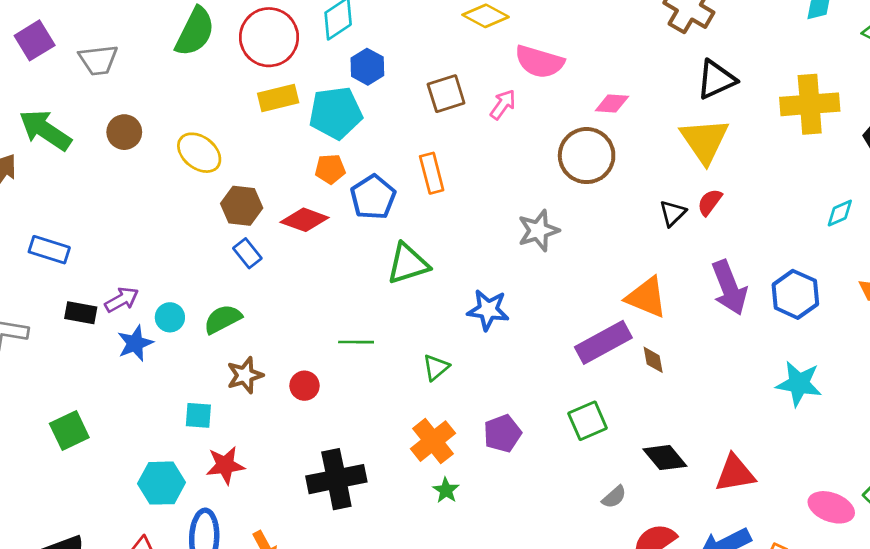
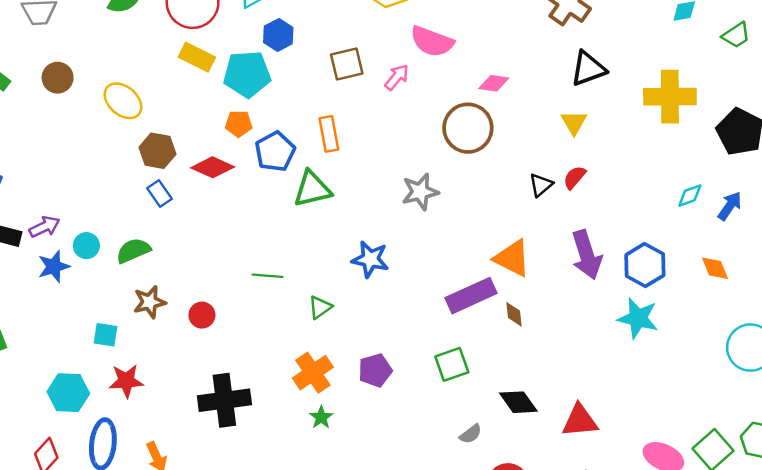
yellow rectangle: (278, 98) -> (197, 57), turned 36
yellow triangle: (705, 141) -> (574, 122), size x0.6
green triangle: (408, 264) -> (312, 189), moved
green line: (356, 342) -> (267, 276), moved
cyan star: (799, 384) -> (638, 318), moved

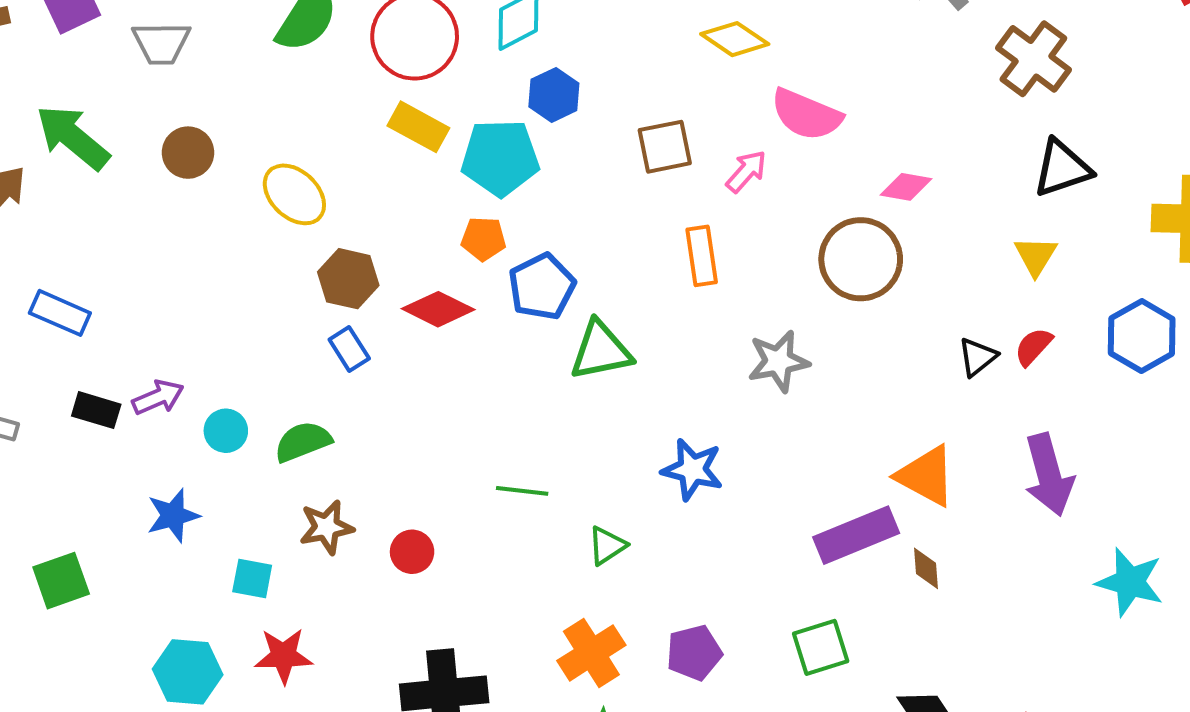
orange rectangle: (329, 134) -> (702, 256), moved
blue hexagon: (645, 265) -> (1142, 336), moved
blue star: (54, 266) -> (173, 515), moved

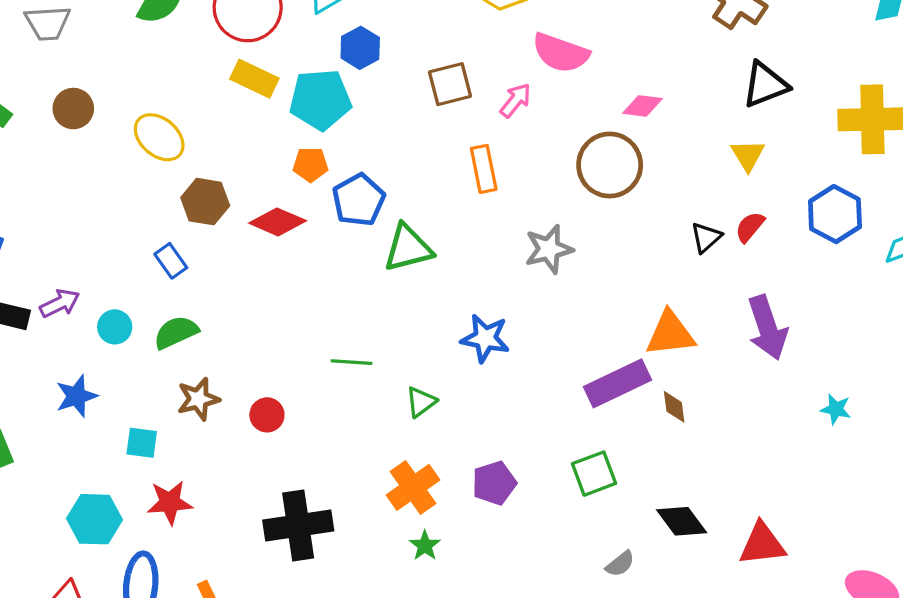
blue rectangle: (349, 349) -> (171, 261), moved
orange triangle: (926, 476) -> (670, 334), turned -32
cyan star: (1130, 582) -> (836, 409), size x0.6

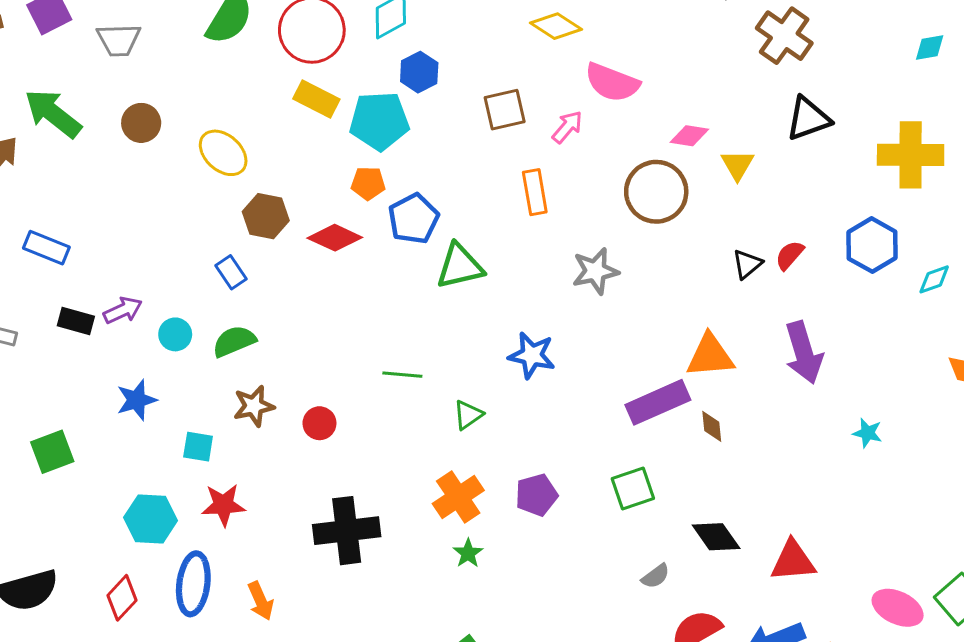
yellow triangle: (748, 155) -> (737, 165), moved

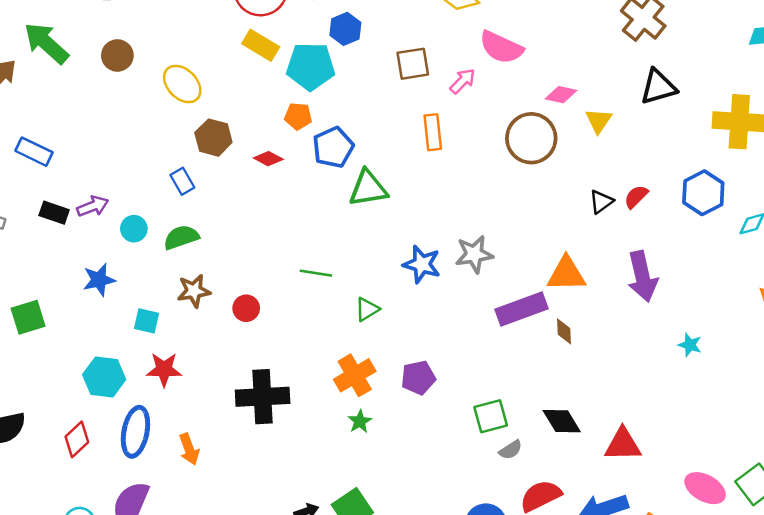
red diamond: (335, 238) -> (268, 159), size x0.7
gray star: (595, 271) -> (474, 254), moved
green square: (633, 489) -> (491, 416), moved

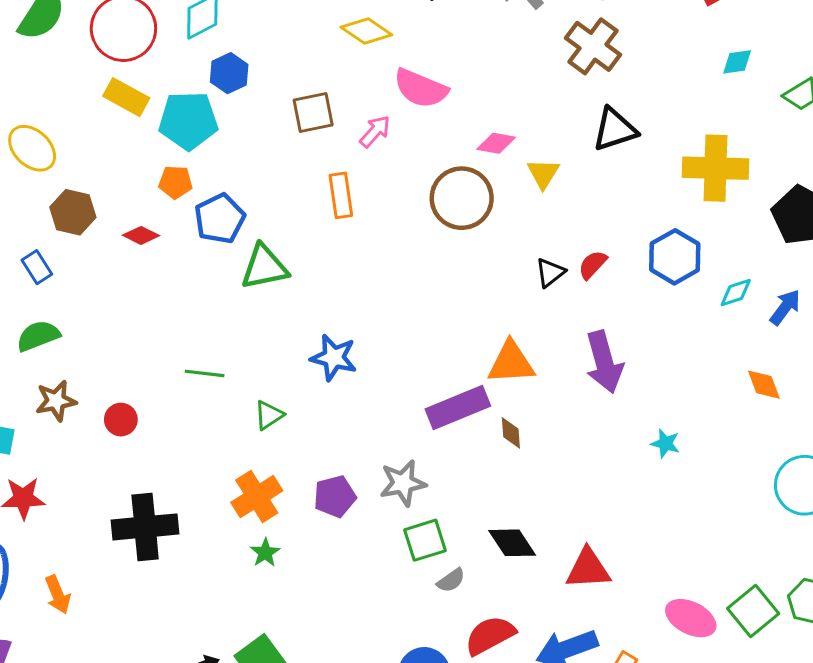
gray star: (474, 254) -> (403, 483), moved

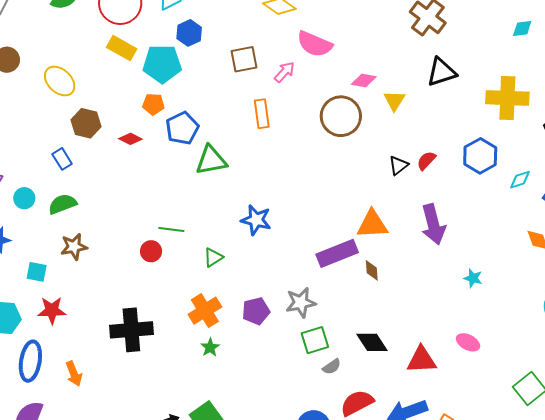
red circle: (121, 420) -> (151, 251), moved
pink ellipse: (691, 618) -> (468, 342), moved, size x0.7

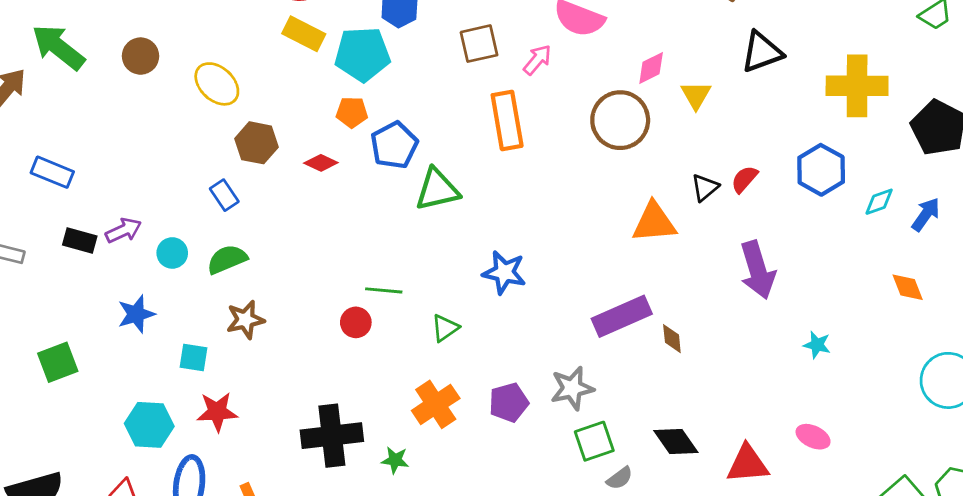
pink diamond: (364, 80) -> (651, 68), turned -35
orange rectangle: (262, 114) -> (507, 120), size x1.4
orange triangle: (372, 224) -> (654, 222), moved
green star: (210, 347) -> (395, 460), moved, turned -30

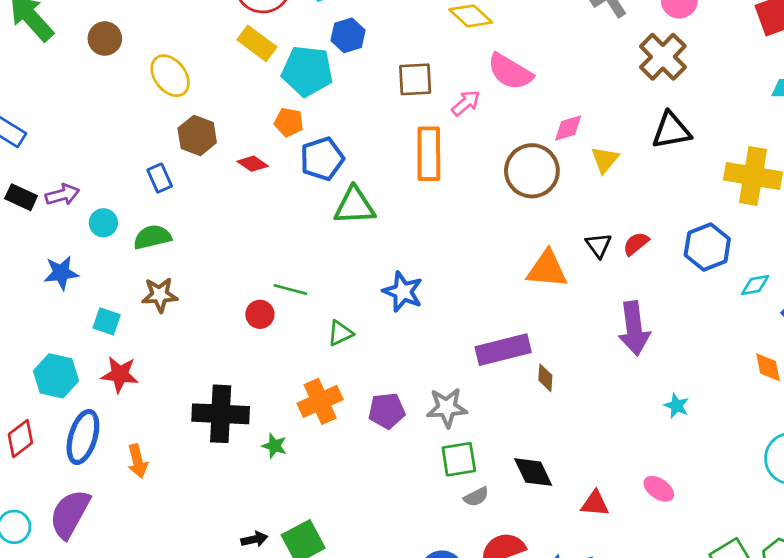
black triangle: (705, 188) -> (599, 245), turned -36
red triangle: (748, 464) -> (595, 504), size x0.7

